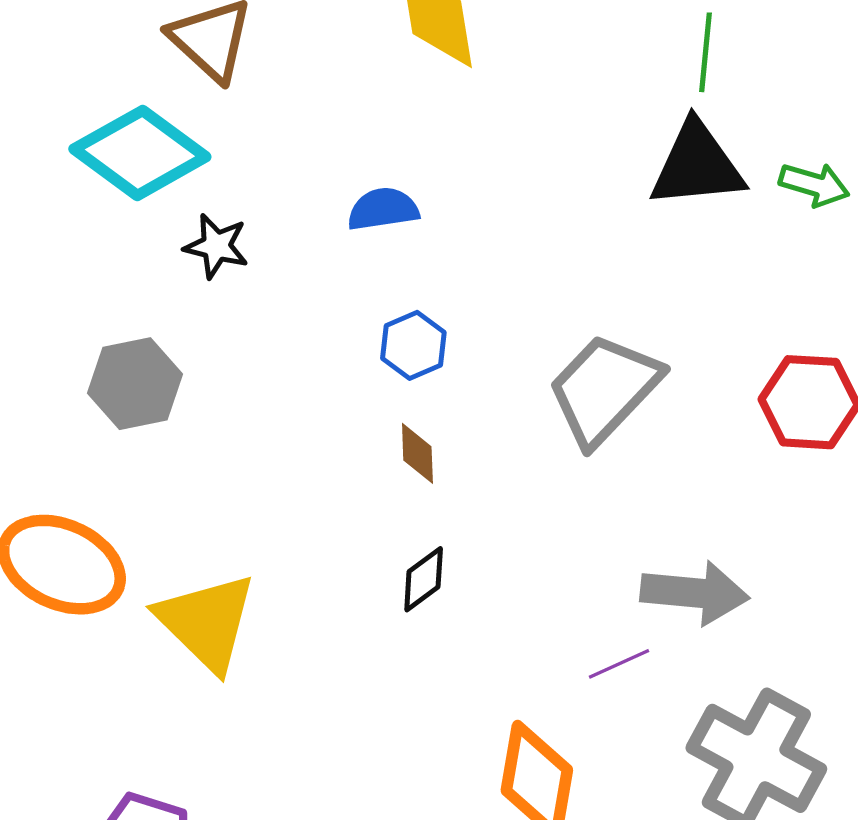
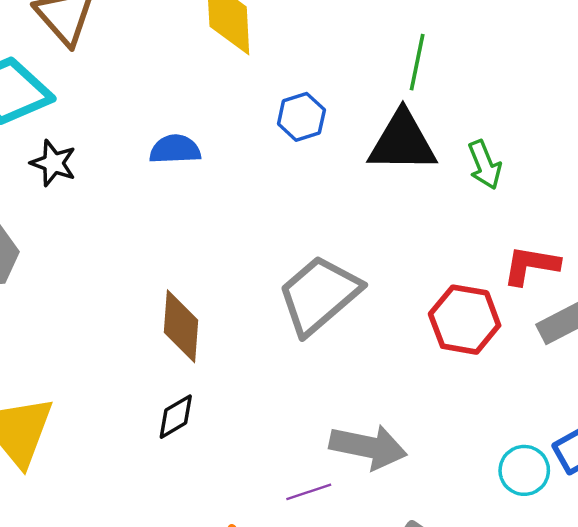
green arrow: (814, 185) -> (485, 165), turned 45
blue hexagon: (413, 345) -> (301, 117), moved
brown diamond: (417, 453) -> (181, 326), size x1.6

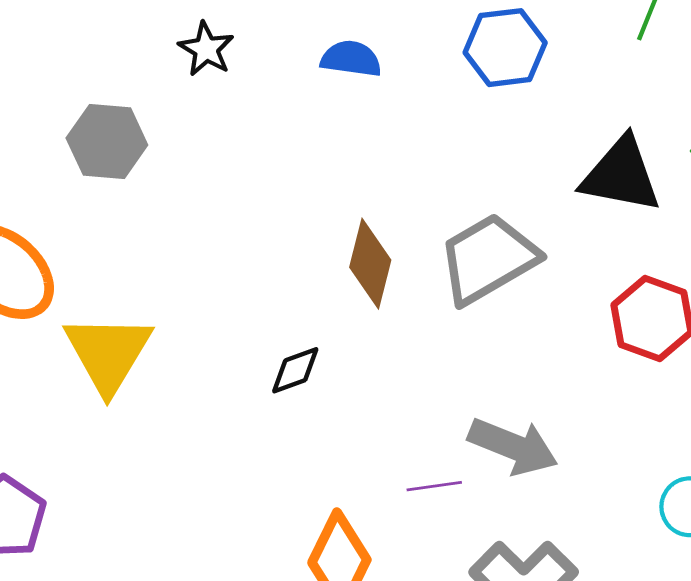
blue hexagon: (301, 117) -> (505, 48), size x1.4
black triangle: (402, 142) -> (621, 175), moved
brown diamond: (181, 326) -> (370, 264), moved

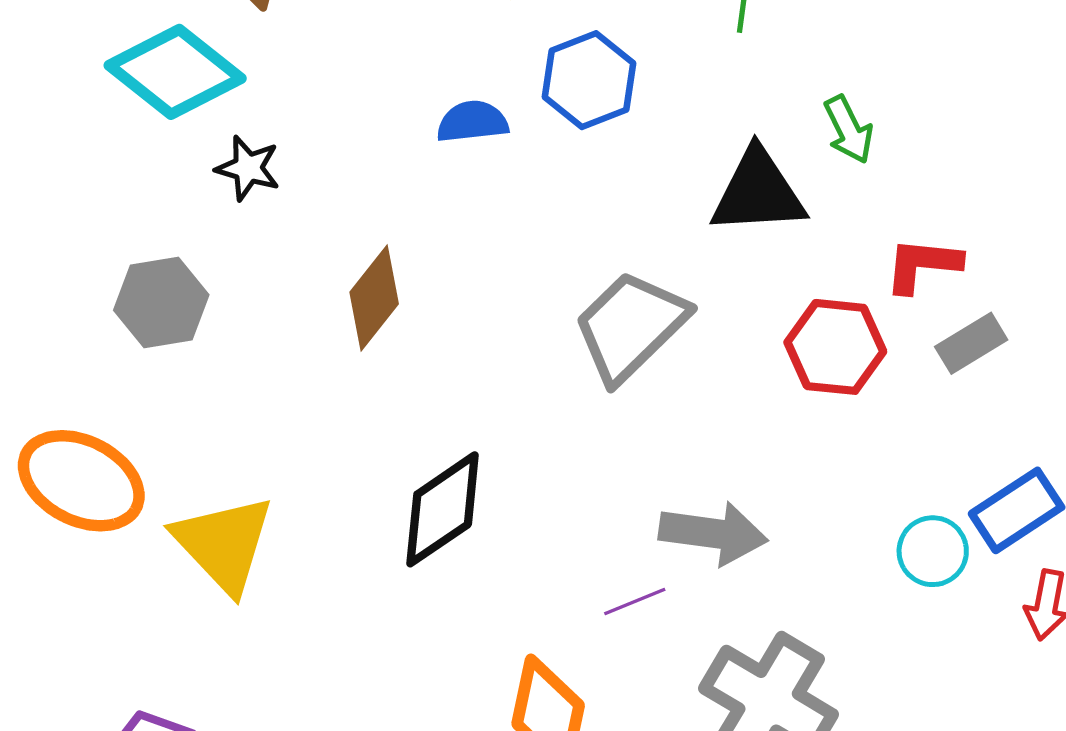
blue semicircle: (351, 59) -> (472, 122), moved
brown diamond: (370, 264) -> (374, 298), moved, turned 38
black diamond: (295, 370) -> (443, 509), size x1.8

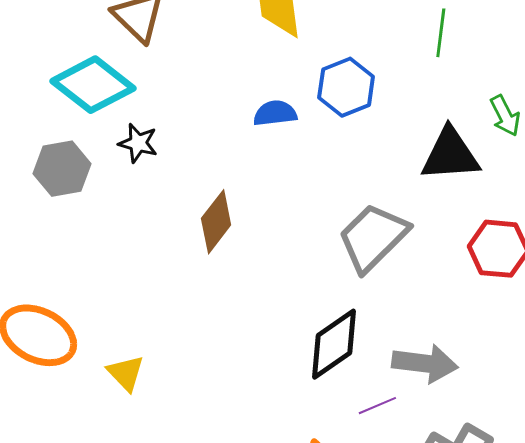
gray hexagon: (161, 303) -> (62, 169), moved
black diamond: (443, 509) -> (334, 344), moved
yellow triangle: (224, 544) -> (126, 373), size x0.6

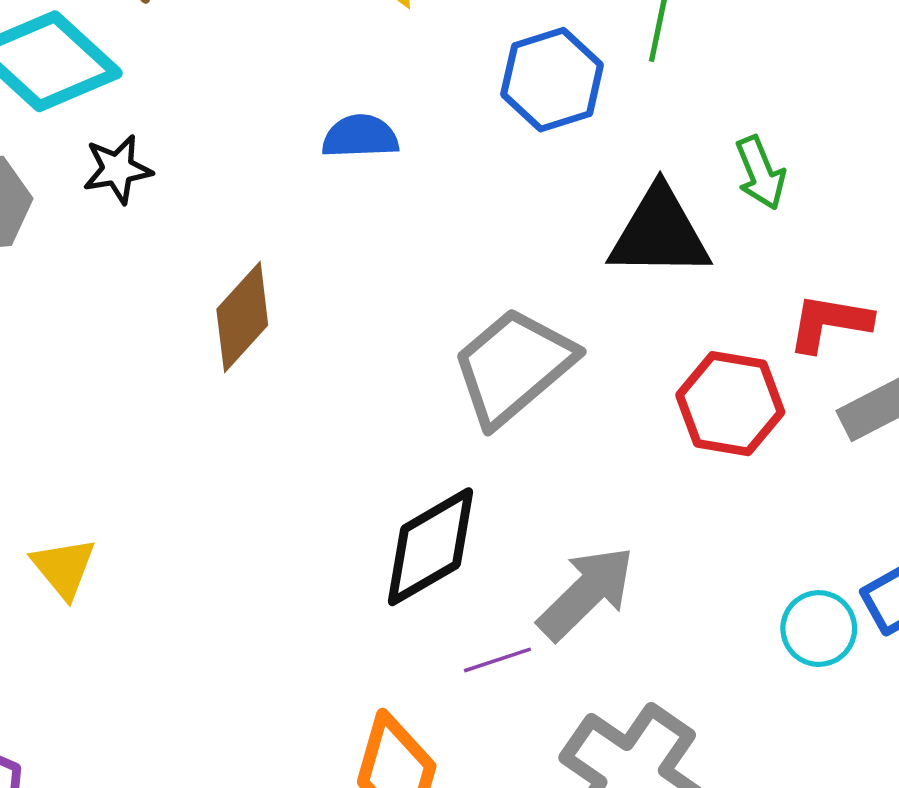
blue hexagon: (346, 87) -> (552, 80), moved
black star: (138, 143) -> (118, 169), turned -30
gray arrow: (425, 363) -> (586, 593), turned -56

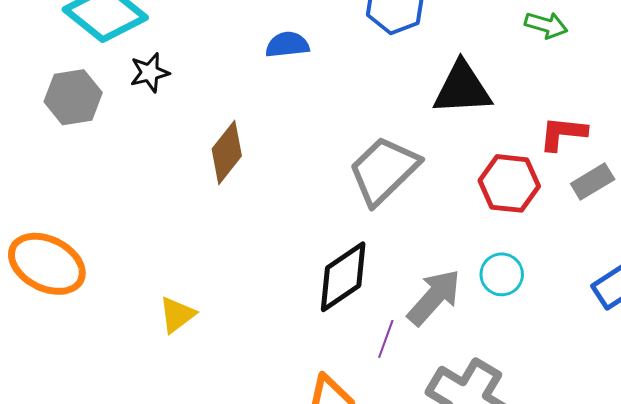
green arrow: (760, 173) -> (546, 25), moved, turned -48
yellow triangle: (64, 568) -> (177, 315), moved, turned 36
cyan circle: (819, 629) -> (502, 274), moved
purple line: (497, 660) -> (386, 339), turned -48

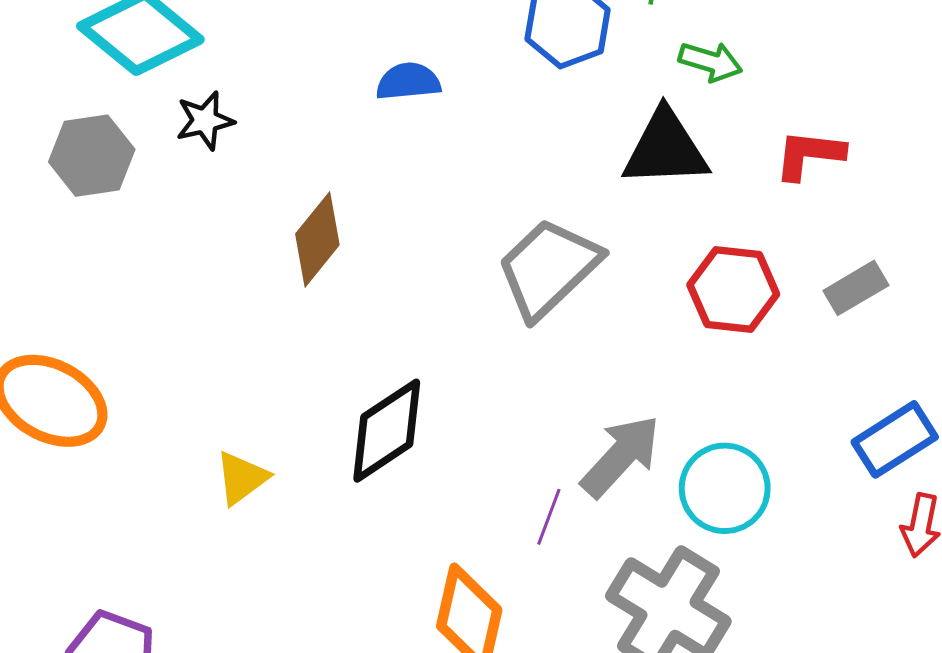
green arrow: (546, 25) -> (710, 62), moved
red L-shape: (563, 133) -> (809, 155), moved
cyan circle: (502, 274) -> (725, 488), moved, size x1.4
black diamond: (343, 277) -> (387, 431), moved

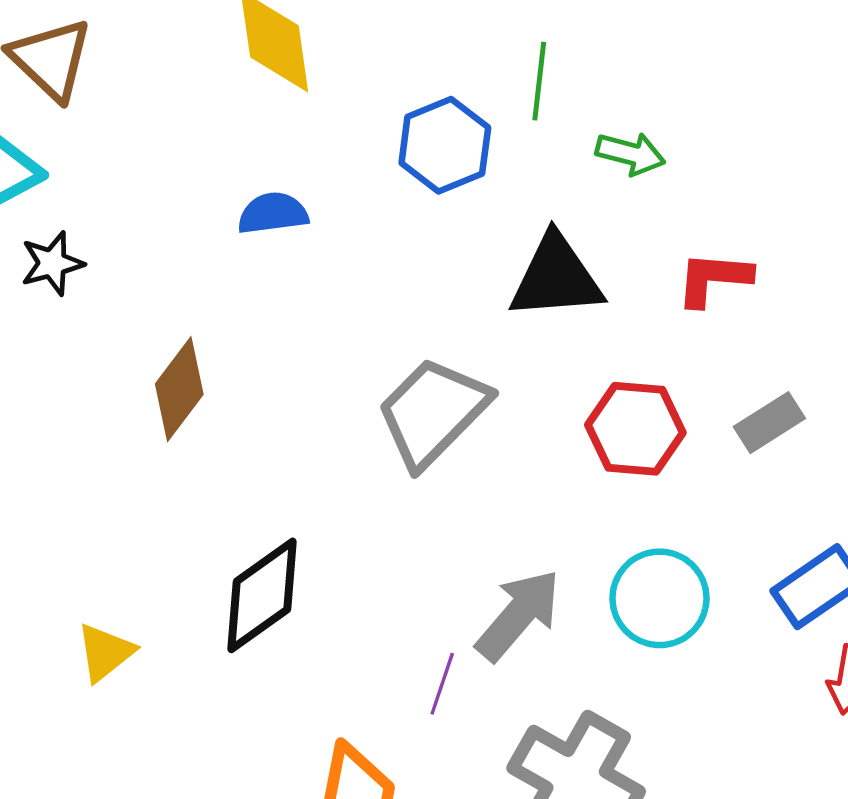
green arrow: (710, 62) -> (630, 154), moved
cyan circle: (725, 488) -> (659, 598), moved

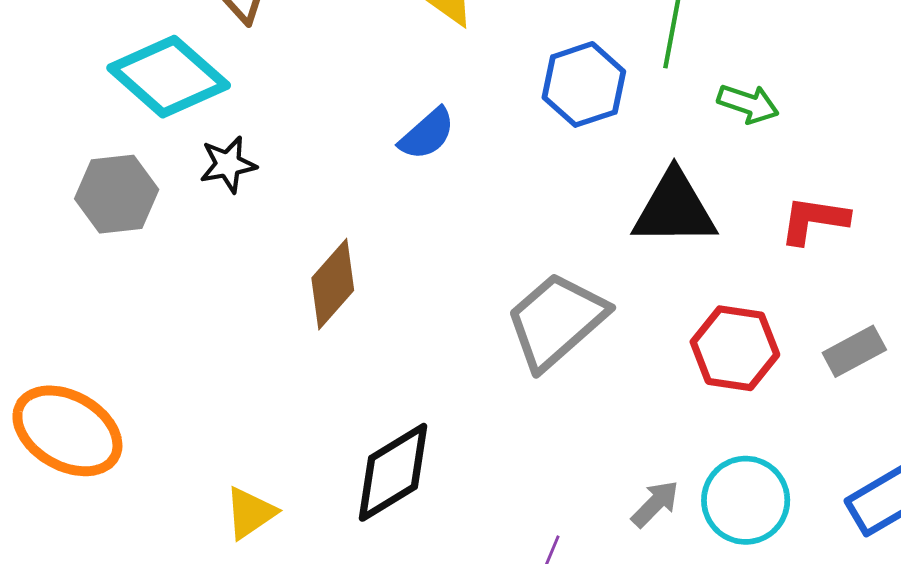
blue semicircle: (273, 213) -> (427, 134), turned 142
gray arrow: (518, 615) -> (655, 504), moved, size x0.6

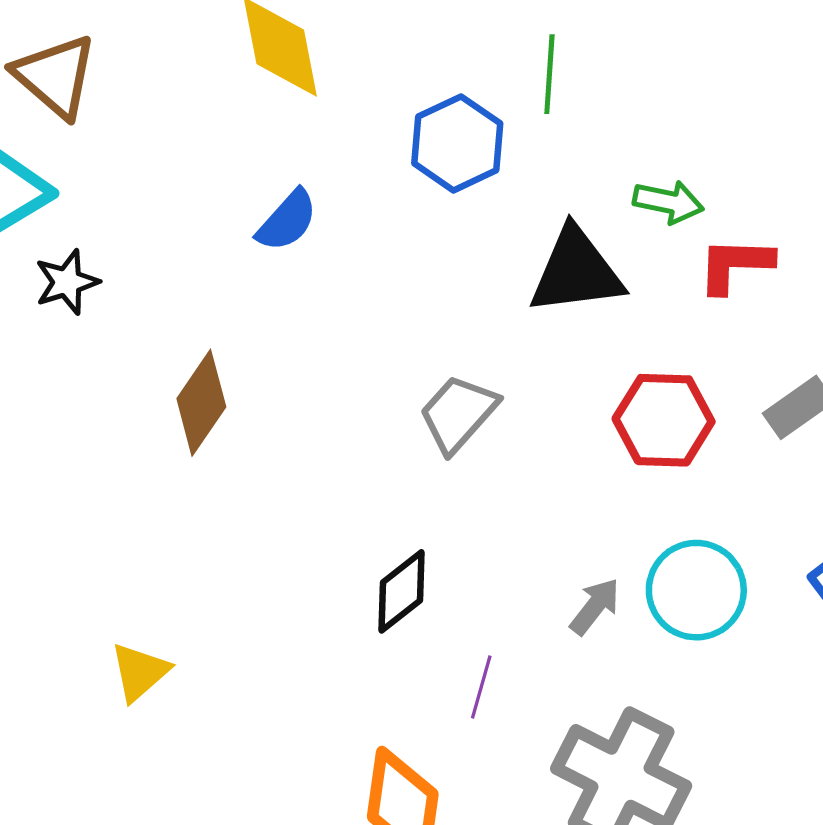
green arrow: (748, 104) -> (668, 202), moved
gray trapezoid: (556, 321) -> (458, 413), size x0.7
black diamond: (393, 472) -> (402, 591), moved, size x0.7

